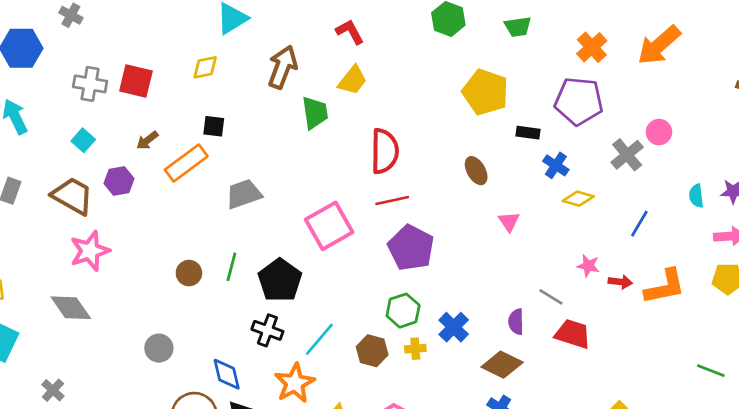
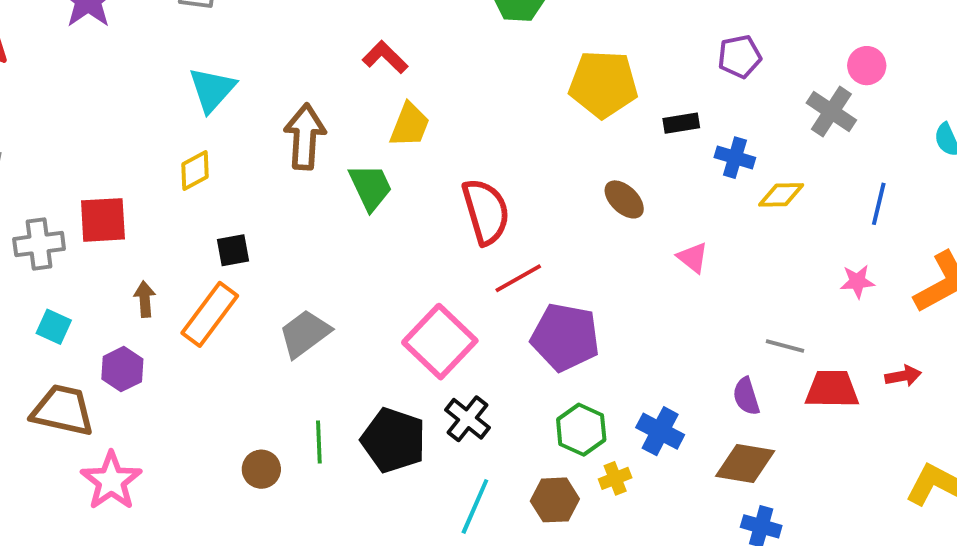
purple pentagon: (579, 101) -> (740, 56), size x0.6
brown arrow: (147, 140) -> (145, 299), turned 140
pink star: (588, 266) -> (857, 281), moved
red arrow: (620, 282) -> (903, 376), moved
black cross: (267, 330) -> (468, 419), moved, turned 36

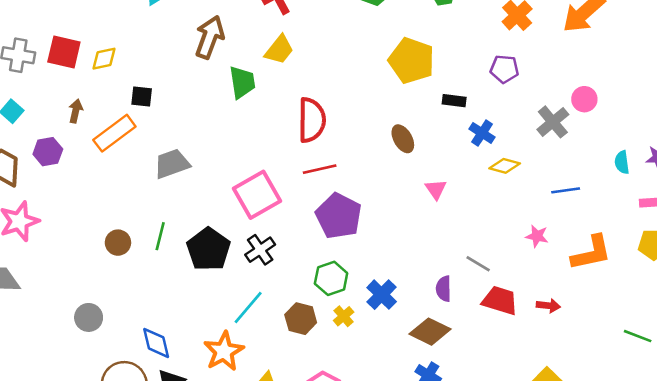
yellow diamond: (195, 171) -> (104, 59), moved
blue line: (879, 204) -> (566, 190), turned 52
yellow cross: (615, 478) -> (344, 316), turned -36

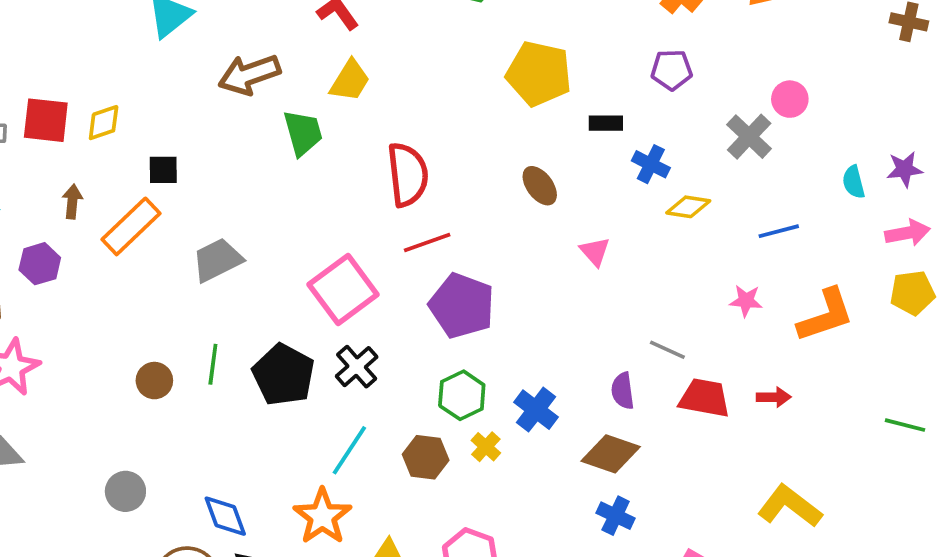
brown arrow: (210, 37) -> (249, 75), turned -123

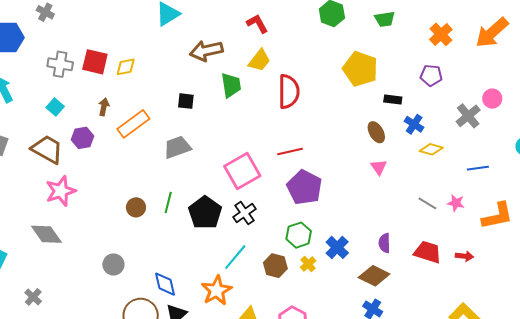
black square: (163, 170) -> (186, 101), moved
red semicircle: (408, 175) -> (289, 92), moved
brown ellipse: (540, 186) -> (376, 132), moved
gray line: (667, 350) -> (427, 203), moved

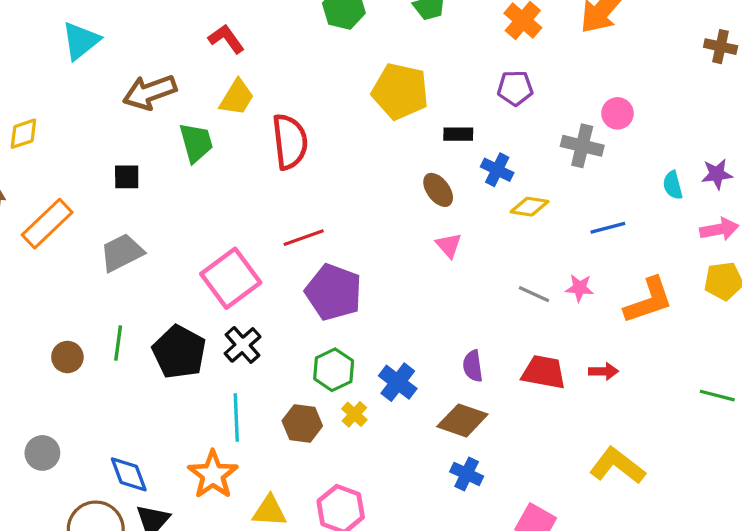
gray cross: (468, 116) -> (582, 146), turned -30
cyan line: (235, 257) -> (236, 417), turned -36

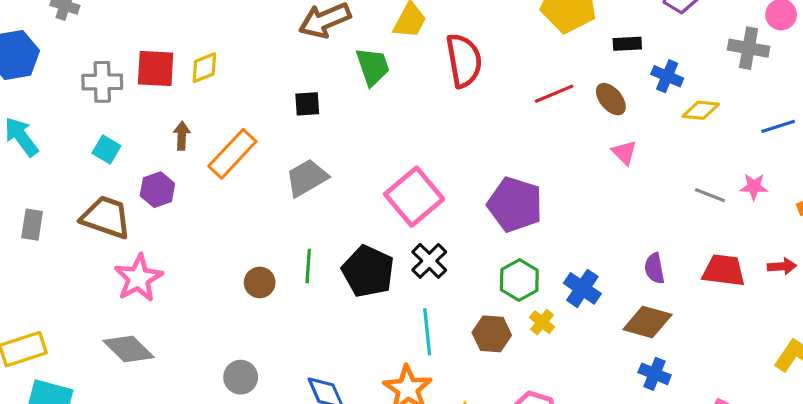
red line: (304, 238) -> (554, 94), moved

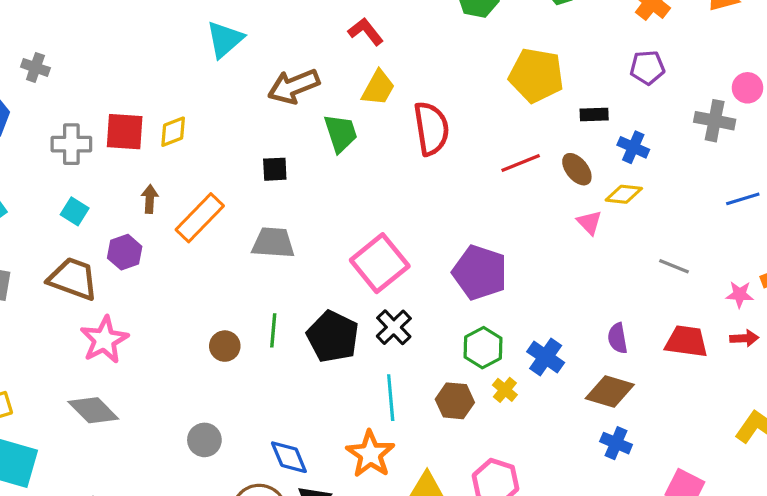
yellow diamond: (701, 110) -> (624, 194), moved
gray trapezoid: (307, 178) -> (273, 243), turned 33
pink star: (754, 187) -> (740, 294), moved

